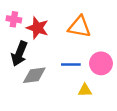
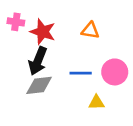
orange triangle: (79, 27) -> (90, 30), size x0.7
black arrow: (19, 54) -> (38, 61), moved

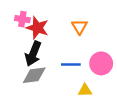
pink cross: (16, 22) -> (22, 19), moved
orange triangle: (90, 30) -> (80, 27), turned 49

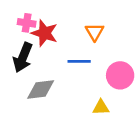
black arrow: (33, 54) -> (23, 57), moved
blue line: (71, 64) -> (79, 61), moved

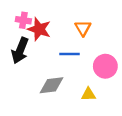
gray diamond: (41, 89) -> (51, 85), moved

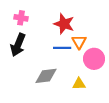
orange triangle: (83, 28) -> (79, 42), moved
red star: (39, 29) -> (64, 24), moved

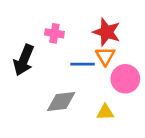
pink cross: (21, 18) -> (54, 33), moved
red star: (64, 24) -> (107, 32), moved

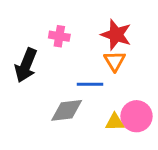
blue line: (83, 64) -> (90, 84), moved
pink circle: (125, 79) -> (137, 116), moved

